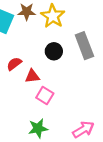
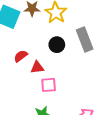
pink square: (45, 95) -> (49, 85), turned -35

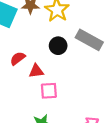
gray rectangle: (85, 39) -> (89, 40), turned -40

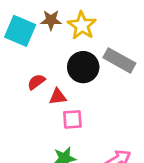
black circle: (58, 46) -> (83, 67), size x1.5

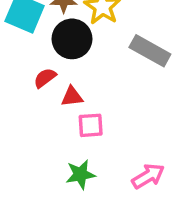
black circle: (83, 67) -> (72, 39), moved

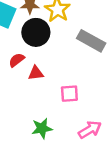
pink square: (91, 125) -> (69, 94), moved

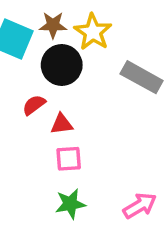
pink square: (69, 94) -> (69, 159), moved

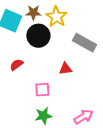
red semicircle: (34, 105) -> (16, 65), moved
red triangle: (62, 124) -> (65, 69), moved

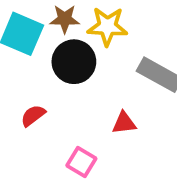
yellow star: (56, 17) -> (107, 26), turned -30
pink square: (42, 90) -> (81, 162), turned 35

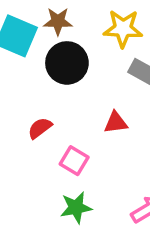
yellow star: (107, 26) -> (123, 29), moved
red semicircle: (33, 116) -> (40, 128), moved

